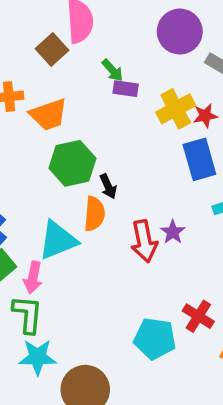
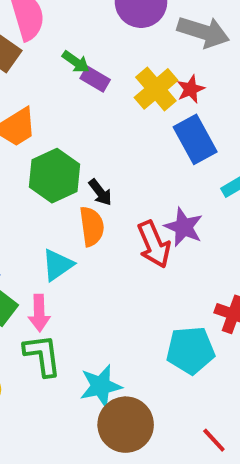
purple rectangle: (126, 89) -> (95, 79), turned 35
purple star: (173, 232) -> (184, 227), size x1.4
cyan triangle: (58, 240) -> (58, 265), size x0.7
cyan star: (38, 357) -> (101, 386), moved

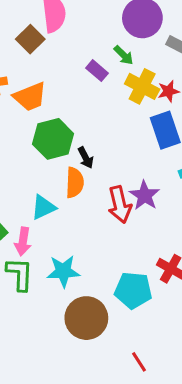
green arrow: (76, 62) -> (124, 55), moved
yellow cross: (156, 89) -> (142, 86), turned -32
cyan star: (101, 386) -> (63, 271), moved
brown circle: (126, 425) -> (86, 318), moved

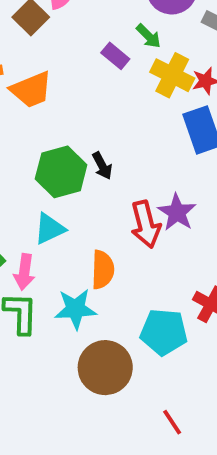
green hexagon: (53, 139) -> (61, 172), moved
orange semicircle: (75, 183) -> (103, 270), moved

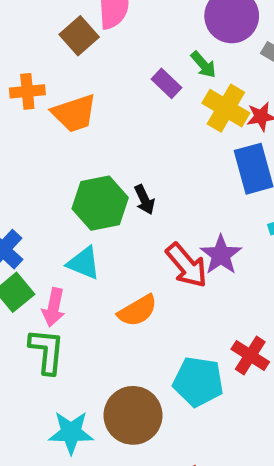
red arrow: (146, 224) -> (187, 265), turned -30
cyan triangle: (50, 229) -> (84, 263), turned 44
orange semicircle: (103, 270) -> (137, 311), turned 54
cyan star: (75, 309) -> (71, 432), moved

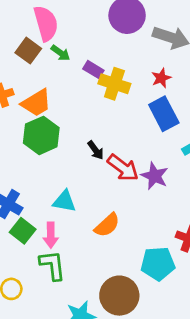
green arrow: (203, 65) -> (61, 53), moved
yellow cross: (226, 108) -> (114, 84), moved
green hexagon: (100, 203) -> (41, 135), moved
red arrow: (187, 265) -> (123, 168), moved

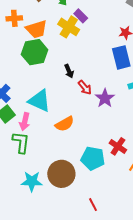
yellow cross: (114, 84) -> (69, 27), moved
red arrow: (123, 168) -> (85, 87), size x0.7
cyan triangle: (64, 201) -> (39, 101), size x1.4

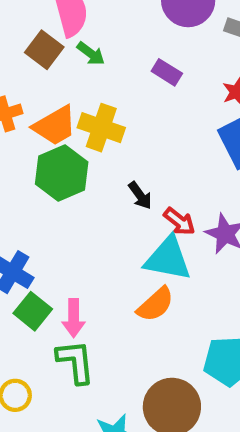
purple rectangle: (81, 16) -> (167, 72), moved
yellow cross: (69, 27) -> (101, 128), moved
cyan triangle: (39, 101) -> (168, 259), moved

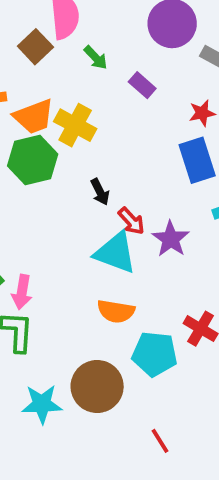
green arrow: (91, 54) -> (96, 58), moved
orange semicircle: (155, 304) -> (116, 311), moved, turned 42

